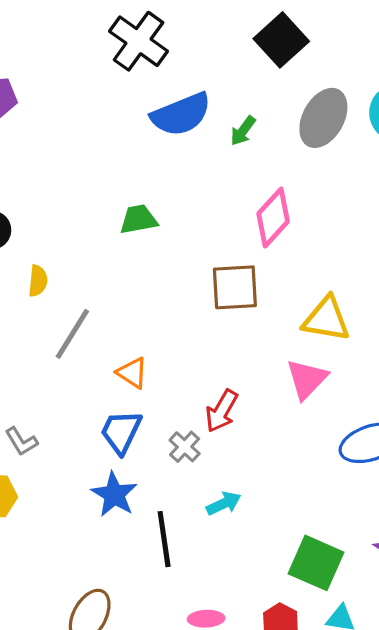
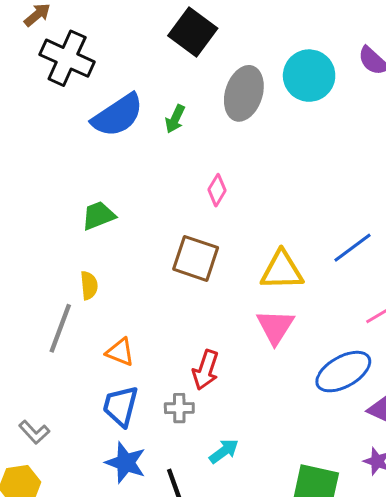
pink diamond: (273, 218) -> (217, 190), size x0.6
yellow semicircle: (38, 281) -> (89, 285), moved
brown square: (235, 287) -> (196, 258), turned 33
gray cross: (185, 447) -> (179, 408), turned -32

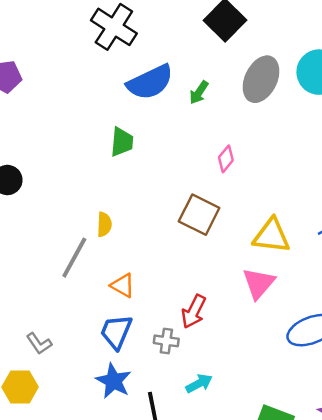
green trapezoid: (98, 216) -> (122, 142), moved, turned 108

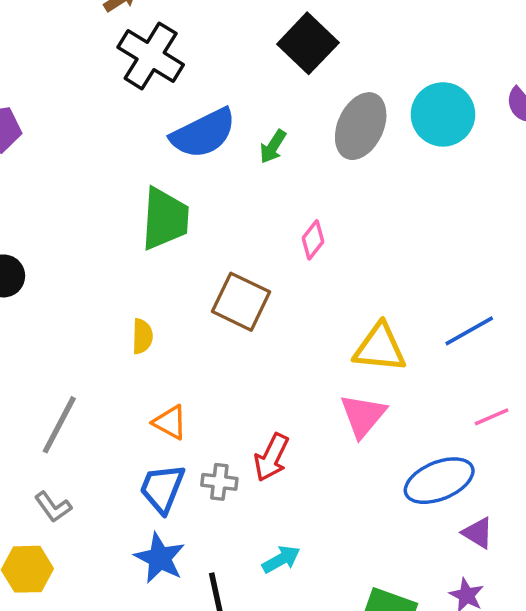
green trapezoid: (122, 142) -> (165, 219), size x1.5
brown square: (199, 215) -> (241, 302), moved
gray line: (74, 258) -> (59, 425), moved
gray cross: (166, 341) -> (219, 482), moved

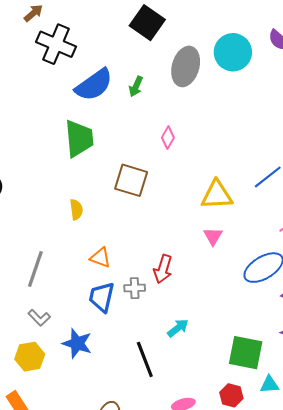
pink triangle: (363, 415) -> (213, 236), size x0.7
blue star: (160, 558) -> (77, 343), moved

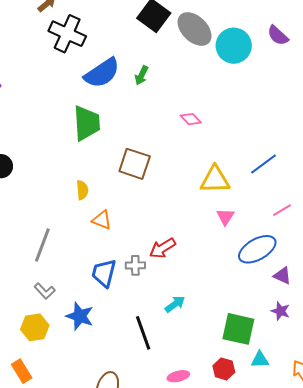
gray ellipse: (186, 66) -> (195, 29), moved, turned -63
pink diamond: (168, 138) -> (191, 119), moved, turned -75
pink triangle: (213, 236) -> (225, 217), moved
orange triangle: (100, 258) -> (102, 220), moved
red arrow: (163, 269) -> (162, 248), turned 40

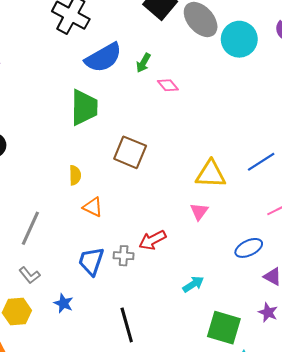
pink diamond: (191, 119) -> (168, 85), moved
pink triangle: (225, 217) -> (199, 211), moved
blue ellipse: (257, 249) -> (249, 248), size x0.7
cyan arrow: (175, 304) -> (193, 284), moved
blue star: (80, 316) -> (63, 303), size x0.7

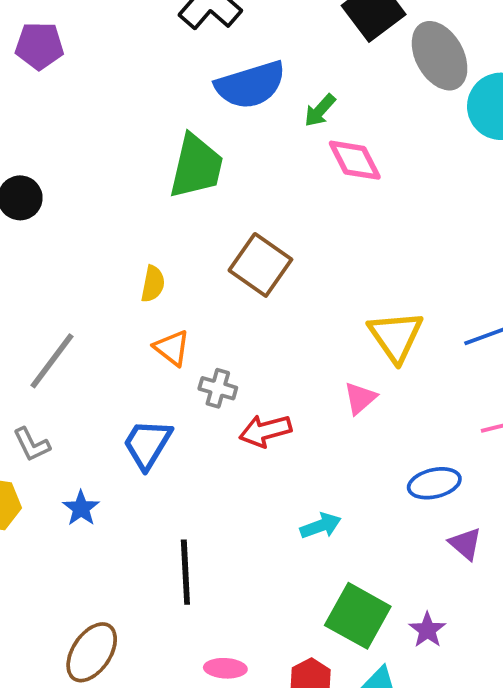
pink diamond: (168, 85) -> (355, 160), size x1.4
yellow triangle: (211, 174) -> (396, 336), turned 40
gray cross: (124, 256) -> (218, 388), moved
purple star: (268, 312) -> (427, 630), moved

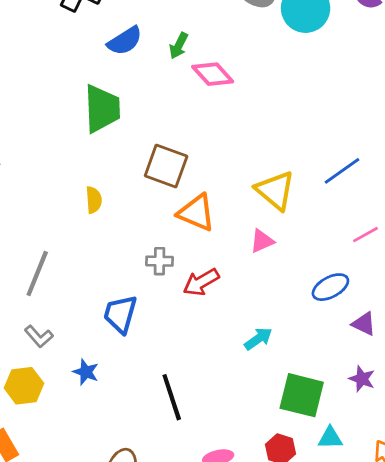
blue semicircle: (250, 85) -> (125, 41), size x0.7
orange triangle: (172, 348) -> (196, 213), moved, size x1.4
pink triangle: (360, 398) -> (262, 241), turned 32
purple star: (427, 630) -> (362, 379), moved

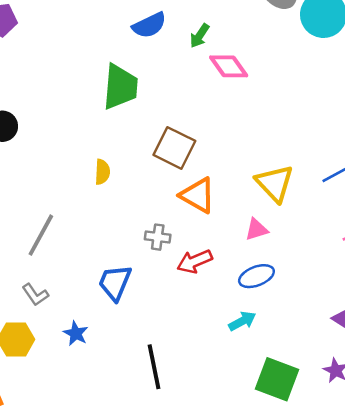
blue ellipse: (330, 287) -> (256, 276), moved

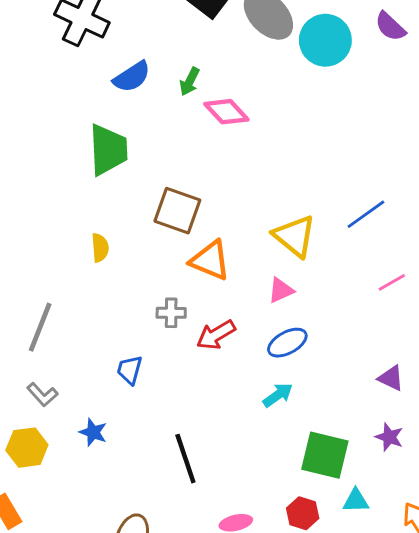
blue trapezoid: (115, 283) -> (130, 370), size x0.7

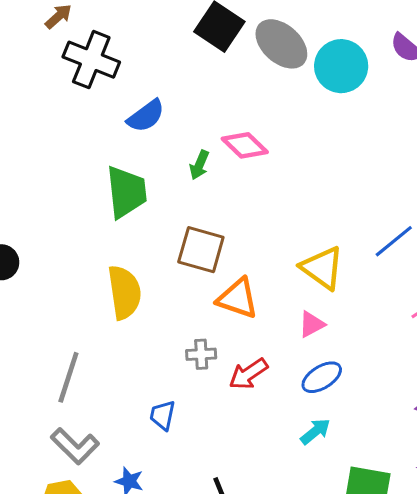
green arrow: (190, 81) -> (199, 165), moved
yellow semicircle: (100, 248) -> (124, 292), size x1.8
gray L-shape: (42, 395) -> (75, 446), size x1.5

